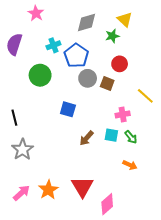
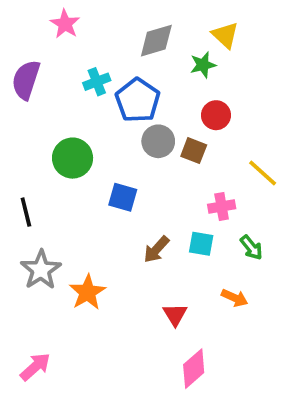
green circle: (40, 75) -> (73, 158), moved
green arrow: (131, 137) -> (251, 247), moved
red triangle: (82, 187) -> (175, 315), moved, size x0.6
orange star: (48, 190) -> (87, 292), moved
pink arrow: (22, 193) -> (35, 367), moved

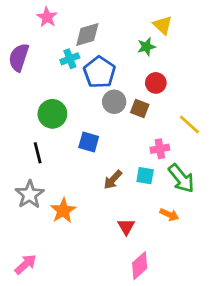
gray diamond: (156, 41) -> (87, 35), moved
black line: (26, 212) -> (38, 153), moved
green arrow: (251, 247) -> (181, 178), size x1.6

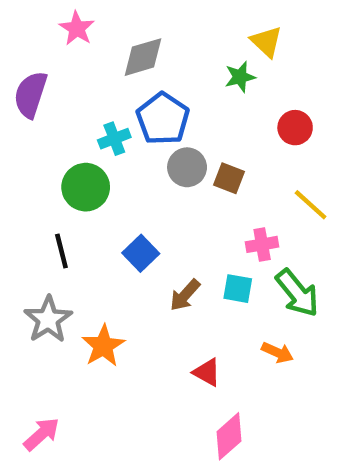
cyan cross: (70, 59) -> (114, 139), moved
red circle: (156, 83) -> (295, 128), moved
blue square: (89, 142) -> (141, 253), moved, turned 30
red triangle: (126, 227) -> (207, 372), turned -30

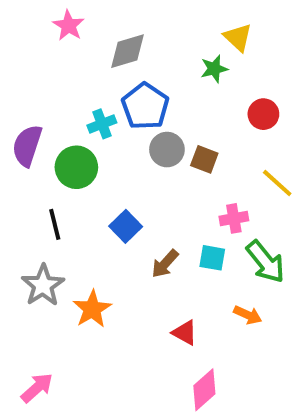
purple semicircle: (31, 95) -> (27, 146), moved

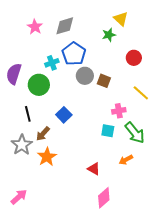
pink star: (69, 26) -> (35, 27), moved
brown arrow: (165, 264) -> (43, 134), moved
orange arrow: (248, 315) -> (126, 160), turned 128

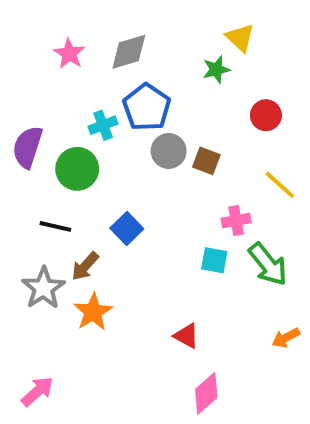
black line: (28, 114) -> (55, 226), turned -63
orange arrow: (126, 160) -> (286, 338), moved

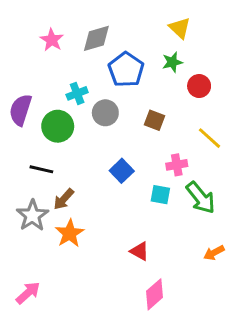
green star: (216, 70) -> (172, 62), moved
blue pentagon: (147, 107) -> (126, 70), moved
gray circle: (169, 151) -> (105, 113), moved
blue square: (127, 228) -> (122, 171), moved

